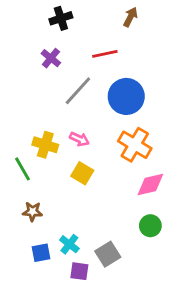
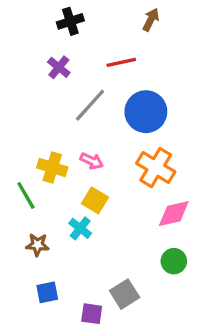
cyan cross: (69, 244) -> (80, 228), moved

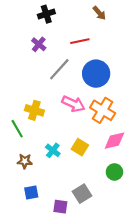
brown arrow: (151, 20) -> (99, 13), turned 112
pink arrow: (92, 161) -> (73, 104), moved, size x1.5
yellow square: (95, 200) -> (80, 147), moved

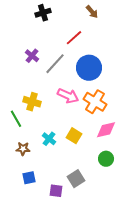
red line: (80, 41) -> (74, 38), turned -30
purple cross: (39, 44) -> (32, 56), moved

